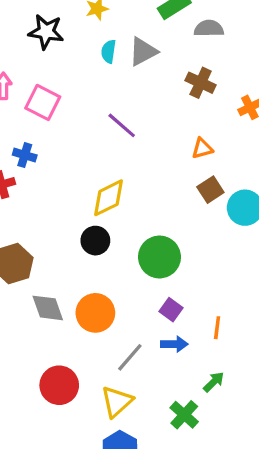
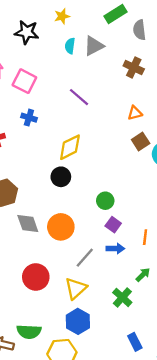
gray semicircle: (209, 28) -> (139, 30), turned -96
blue cross: (25, 155) -> (29, 118), moved
green circle: (159, 257) -> (105, 201), moved, size x0.6

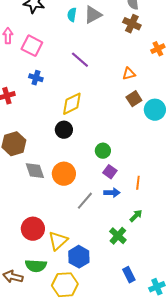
brown cross: (134, 67) -> (132, 24), moved
red circle: (36, 277) -> (33, 229), moved
yellow triangle: (76, 288) -> (58, 241), moved

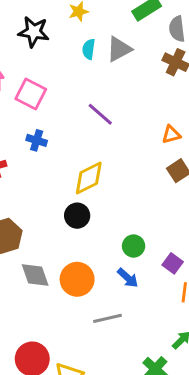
purple square: (110, 172) -> (173, 263), moved
blue arrow: (112, 193) -> (128, 278), moved, turned 42
gray line: (85, 201) -> (107, 318), turned 36

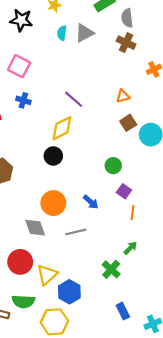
purple line: (100, 114) -> (74, 99), moved
green circle: (134, 246) -> (113, 166), moved
gray diamond: (35, 275) -> (35, 228), moved

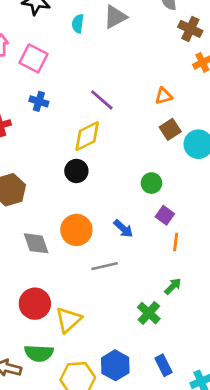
cyan semicircle: (62, 33) -> (78, 24), moved
brown cross: (126, 43) -> (190, 29), moved
gray diamond: (35, 228) -> (36, 243), moved
blue hexagon: (69, 292) -> (115, 365), moved

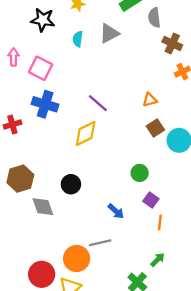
blue cross: (39, 101) -> (45, 104), size x1.6
black circle: (76, 171) -> (71, 184), moved
orange circle: (76, 230) -> (77, 259), moved
gray diamond: (36, 243) -> (43, 207), moved

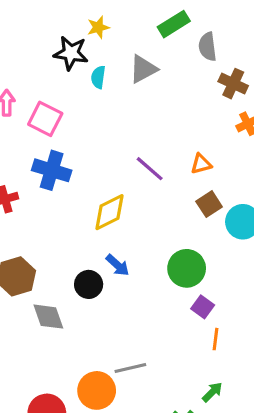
black star: (43, 20) -> (71, 53), moved
purple line: (98, 103) -> (150, 169), moved
green circle: (140, 173) -> (187, 268), size x1.5
blue arrow: (116, 211) -> (118, 265), moved

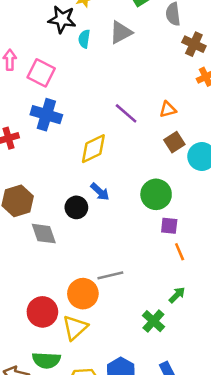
purple square: (203, 307) -> (169, 226), turned -30
orange line: (216, 339) -> (180, 252), turned -30

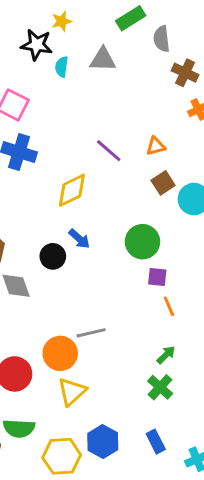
gray triangle: (121, 32) -> (103, 59), turned 30
green cross: (153, 321) -> (160, 387), moved
yellow triangle: (75, 328) -> (72, 392), moved

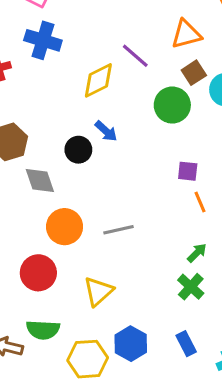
orange triangle: (156, 146) -> (186, 34), size x1.5
purple line: (109, 151) -> (135, 56), moved
green circle: (142, 242) -> (172, 105), moved
orange circle: (60, 353) -> (65, 227), moved

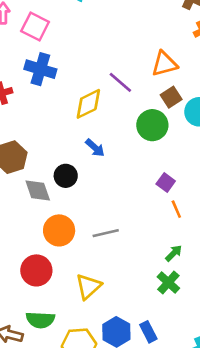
black circle: (78, 150) -> (66, 176), moved
purple square: (188, 171) -> (166, 182), turned 30
blue rectangle: (186, 344) -> (148, 332), moved

